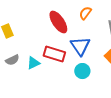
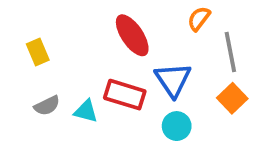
orange semicircle: (85, 13) -> (199, 19), moved
cyan triangle: (33, 63) -> (86, 111), turned 40

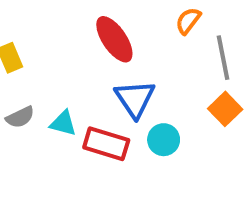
blue triangle: (173, 80) -> (135, 99), moved
red rectangle: (125, 95) -> (106, 144), moved

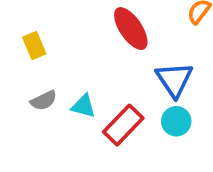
blue triangle: (135, 99) -> (174, 80), moved
red rectangle: (106, 144) -> (123, 125), turned -63

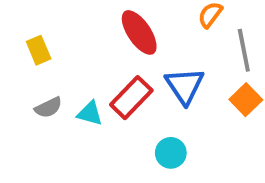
cyan circle: (176, 121) -> (171, 153), moved
red rectangle: (123, 125) -> (131, 98), moved

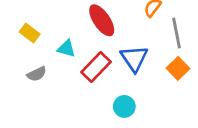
yellow rectangle: (39, 50) -> (30, 33), turned -30
cyan triangle: (90, 113) -> (66, 49), moved

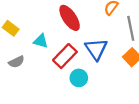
cyan circle: (124, 106) -> (79, 78), moved

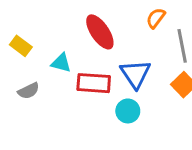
red rectangle: (65, 56) -> (94, 83), turned 50
cyan circle: (79, 78) -> (128, 111), moved

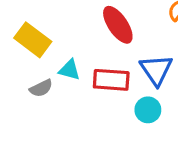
yellow rectangle: (21, 46) -> (33, 40), size x1.5
cyan triangle: (61, 63) -> (69, 70), moved

